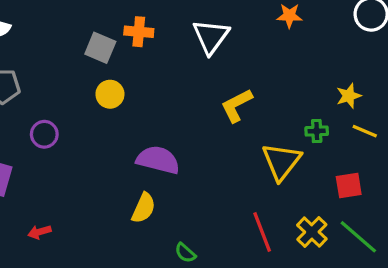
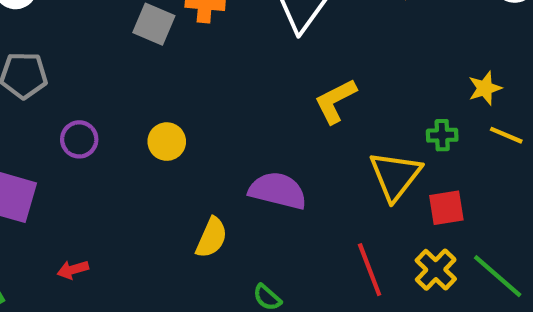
yellow circle: (110, 94) -> (167, 142), moved
purple semicircle: (158, 160) -> (278, 191), moved
red square: (349, 186) -> (446, 208), moved

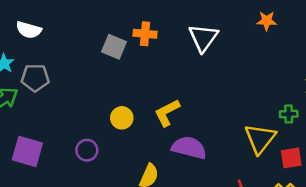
yellow L-shape: (335, 101) -> (167, 113), moved
purple circle: (79, 139) -> (87, 150), moved

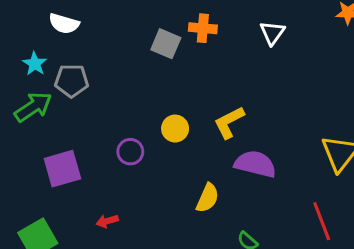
white triangle: (203, 38) -> (272, 33), size x0.7
purple circle: (87, 150) -> (130, 152), moved
purple square: (27, 151) -> (62, 169), turned -32

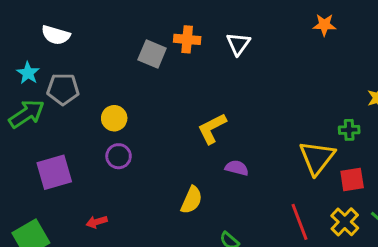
white triangle: (272, 33) -> (238, 44), moved
yellow circle: (175, 129) -> (114, 118), moved
purple semicircle: (255, 164) -> (237, 168), size x0.6

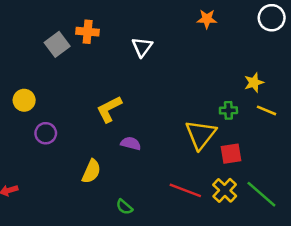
white triangle: (238, 44) -> (142, 47), moved
gray square: (152, 54) -> (57, 44), turned 30
purple circle: (119, 156) -> (46, 133), moved
red line: (300, 222) -> (185, 190), turned -48

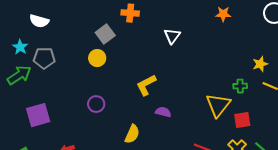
orange cross: (88, 32) -> (130, 13), moved
yellow circle: (24, 100) -> (97, 58), moved

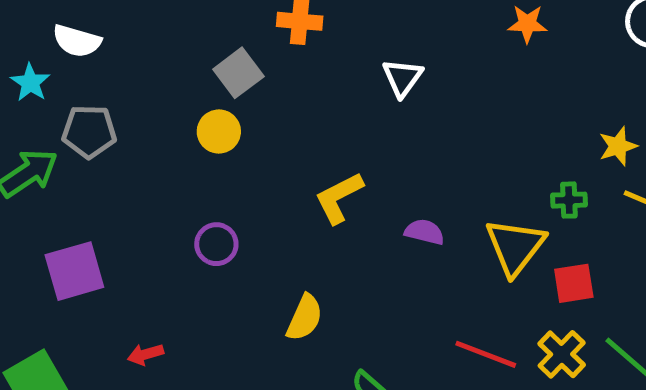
cyan star: (20, 47) -> (30, 83), moved
purple semicircle: (163, 112) -> (425, 232), moved

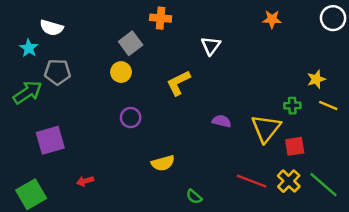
yellow L-shape: (339, 198) -> (179, 83), moved
purple circle: (216, 244) -> (131, 118), moved
yellow semicircle: (305, 318) -> (163, 163), turned 50

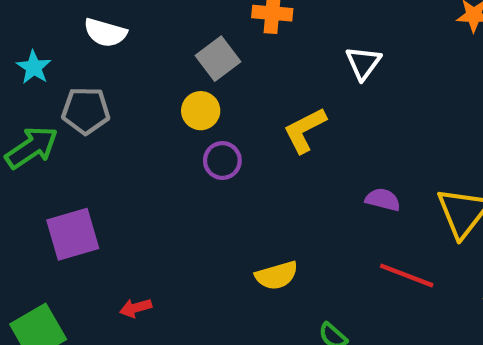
white semicircle: (52, 28) -> (105, 33), moved
purple circle: (131, 118) -> (222, 161), moved
red line: (252, 181) -> (407, 275), moved

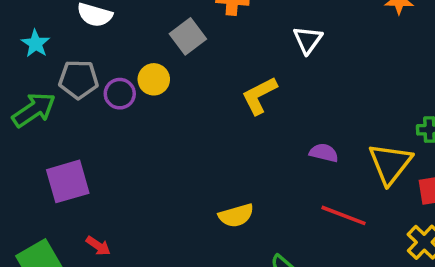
yellow circle: (201, 111) -> (154, 79), moved
purple circle: (222, 161) -> (120, 94), moved
red arrow: (136, 308) -> (98, 246), moved, turned -130

